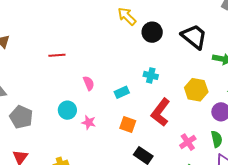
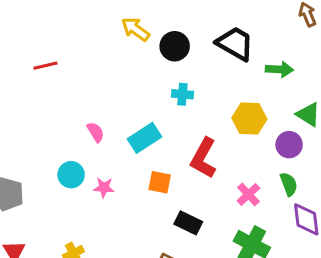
red line: (57, 55) -> (45, 66), moved
cyan cross: (151, 75) -> (182, 94), moved
cyan rectangle: (122, 92) -> (144, 138), size x1.5

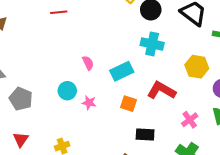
cyan cross: (182, 94) -> (152, 44), size x1.5
red L-shape: (203, 158) -> (161, 90), turned 84
black rectangle: (188, 223) -> (145, 134), turned -30

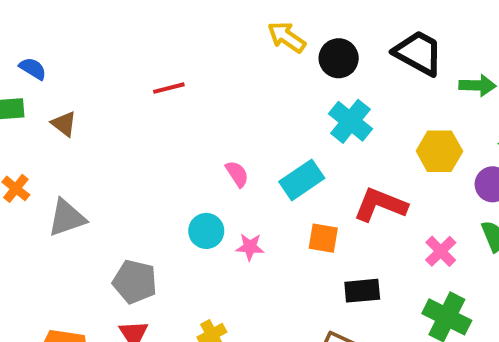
cyan cross: (152, 44) -> (350, 121), turned 35
gray pentagon: (21, 99) -> (135, 282), moved

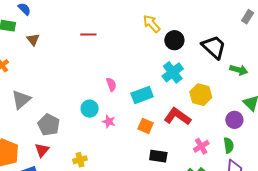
yellow hexagon: (439, 151) -> (201, 95), moved
gray triangle: (67, 218) -> (21, 99), moved, turned -35

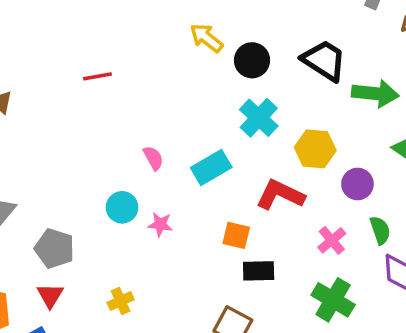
green arrow: (239, 70) -> (375, 94), size x1.4
purple circle: (234, 120) -> (357, 184), moved
orange square: (146, 126) -> (236, 235), moved

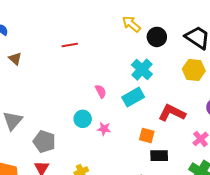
cyan cross: (259, 118) -> (142, 70), moved
yellow hexagon: (315, 149) -> (194, 70), moved

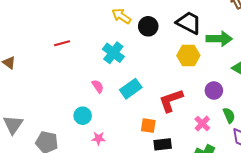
cyan cross: (142, 70) -> (113, 53), moved
red L-shape: (172, 113) -> (171, 100), turned -40
pink star: (104, 129) -> (99, 138), moved

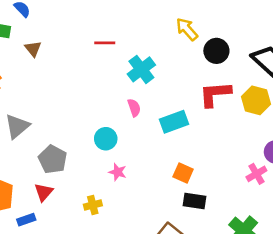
cyan cross: (113, 53) -> (141, 69), moved
red L-shape: (171, 100) -> (215, 94), moved
pink cross: (202, 124) -> (256, 174), moved

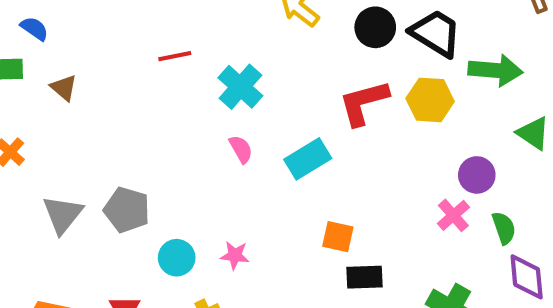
black circle: (216, 51) -> (375, 27), moved
cyan circle: (106, 139) -> (177, 258), moved
gray pentagon: (53, 159) -> (127, 210), moved

